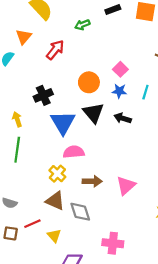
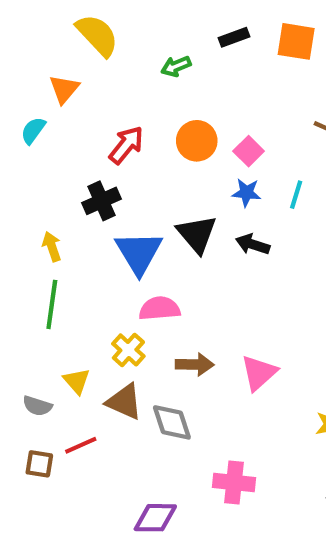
red arrow: (55, 50) -> (126, 145), moved
orange circle: (89, 82) -> (197, 141), moved
yellow triangle: (54, 236) -> (77, 381), moved

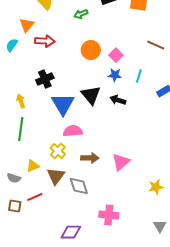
red arrow: (126, 145) -> (45, 41), moved, turned 54
yellow triangle: (77, 381) -> (33, 166), turned 48
brown triangle: (124, 402) -> (56, 176), turned 42

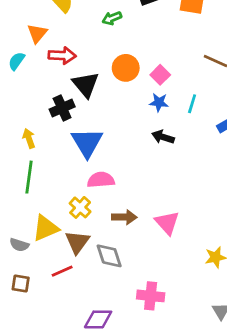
black triangle: (91, 95) -> (86, 84), moved
pink triangle: (121, 162) -> (167, 223), turned -30
yellow triangle: (33, 166) -> (46, 228), size x1.5
red line: (35, 197) -> (62, 271), moved

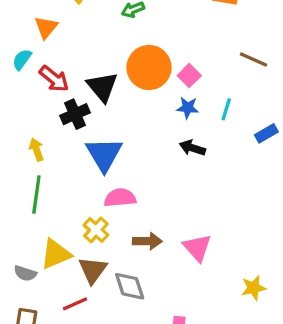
red arrow: (62, 55) -> (54, 79), moved, turned 36
orange circle: (126, 68) -> (149, 67), size x1.4

